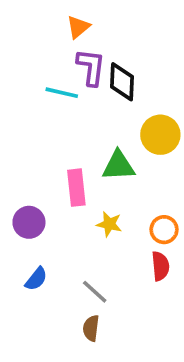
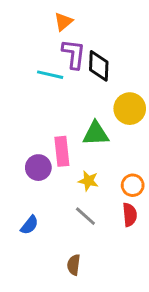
purple circle: (29, 222) -> (38, 168), moved
gray line: (95, 292) -> (85, 216), moved

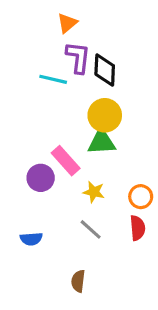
yellow circle: (130, 109) -> (105, 115), moved
pink rectangle: (62, 151) -> (66, 161), turned -36
blue semicircle: (29, 225) -> (31, 239), turned 48

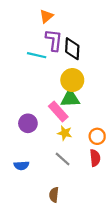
pink rectangle: (66, 161) -> (58, 111), moved

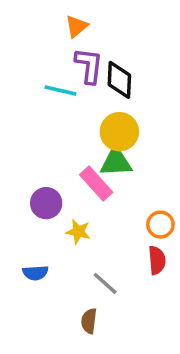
yellow star: (65, 133) -> (78, 232), moved
gray line: (63, 159) -> (105, 283), moved

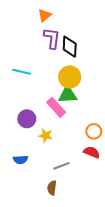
cyan line: (60, 91) -> (22, 72), moved
red semicircle: (157, 260) -> (92, 152), turned -63
gray line: (105, 283) -> (61, 166), turned -63

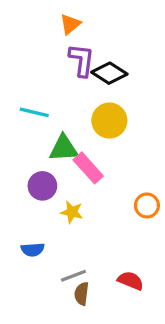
black diamond: (70, 47) -> (109, 73), turned -60
green triangle: (68, 95) -> (64, 148), moved
red semicircle: (92, 152) -> (131, 281), moved
gray line: (61, 166) -> (73, 276), moved

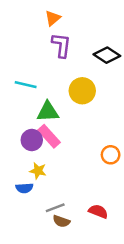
black diamond: (109, 73) -> (107, 55), moved
pink rectangle: (88, 168) -> (49, 136), moved
yellow star: (72, 212) -> (38, 171), moved
brown semicircle: (82, 294) -> (61, 221), turned -77

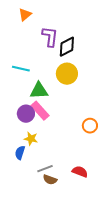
orange triangle: (53, 18) -> (25, 15), moved
black diamond: (107, 55) -> (67, 47), moved, turned -60
blue semicircle: (24, 188) -> (20, 153), turned 112

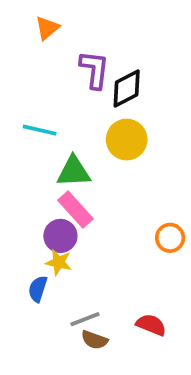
purple circle: (26, 114) -> (60, 236), moved

